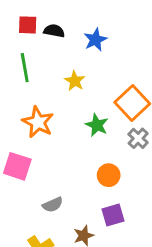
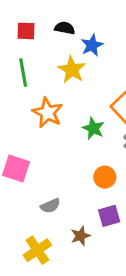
black semicircle: (54, 31) -> (65, 28), moved
yellow star: (75, 81) -> (72, 70), moved, size x1.4
orange star: (38, 122) -> (48, 113), moved

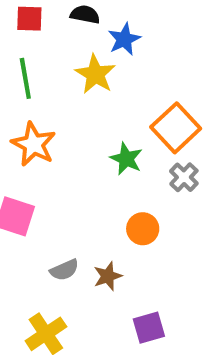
orange star: (48, 113) -> (34, 144), moved
purple square: (109, 216) -> (149, 328), moved
brown star: (80, 236) -> (108, 276), moved

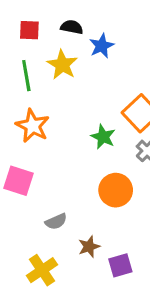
yellow star: (95, 74) -> (62, 65), moved
orange circle: (143, 229) -> (116, 190), size x1.4
brown star: (108, 276) -> (89, 247), moved

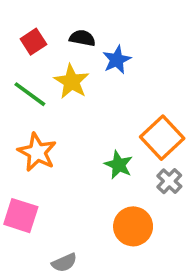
red square: (29, 30) -> (33, 42), turned -35
green line: (26, 76) -> (30, 94), turned -44

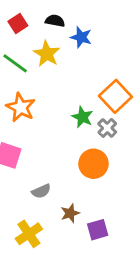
blue star: (117, 60) -> (81, 37), turned -30
gray cross: (169, 181) -> (107, 128), moved

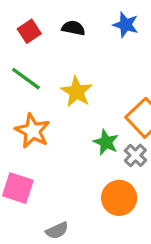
blue star: (81, 37) -> (126, 25), moved
yellow star: (47, 54) -> (77, 92), moved

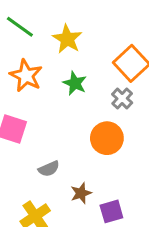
green star: (106, 142) -> (75, 83), moved

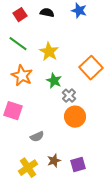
gray cross: (122, 98) -> (69, 96), moved
brown star: (81, 193) -> (54, 161), moved

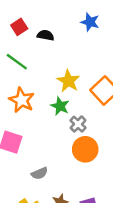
black semicircle: (47, 13) -> (46, 35), moved
yellow star: (49, 52) -> (68, 81), moved

